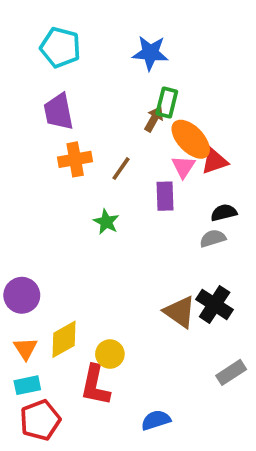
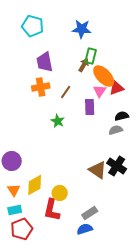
purple trapezoid: (59, 112) -> (45, 62), moved
gray rectangle: (231, 372) -> (90, 213), moved

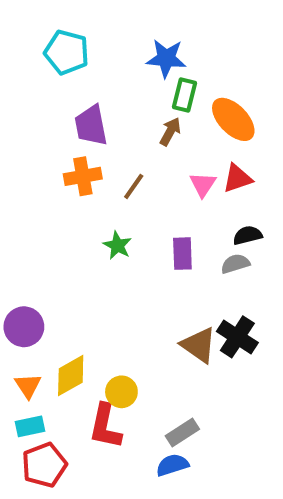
green rectangle: (91, 56) -> (184, 95), moved
orange ellipse: (104, 76) -> (233, 119), moved
purple rectangle: (90, 107) -> (182, 254), moved

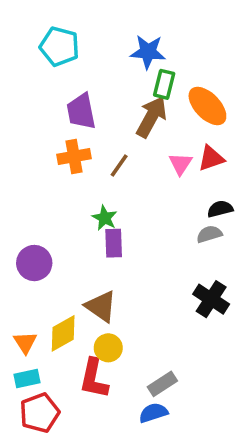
brown arrow: (170, 132) -> (152, 117), size x1.6
purple rectangle: (182, 254) -> (114, 243), moved
purple circle: (24, 327) -> (34, 263), moved
brown triangle: (199, 345) -> (101, 306), moved

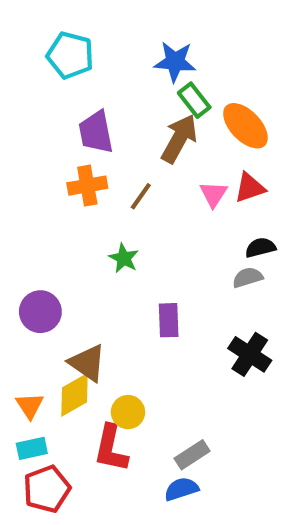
green rectangle: (164, 84) -> (194, 100), turned -52
purple rectangle: (114, 243) -> (169, 320), moved
brown triangle: (101, 306) -> (87, 363), moved

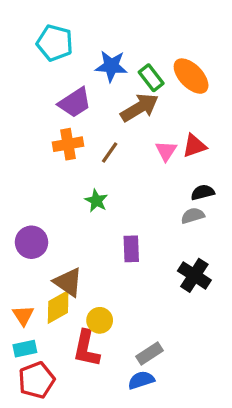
blue star: (175, 62) -> (111, 66), moved
orange ellipse: (245, 126) -> (191, 76), moved
purple trapezoid: (96, 132) -> (75, 103), turned -112
brown arrow: (179, 139) -> (140, 108), turned 30

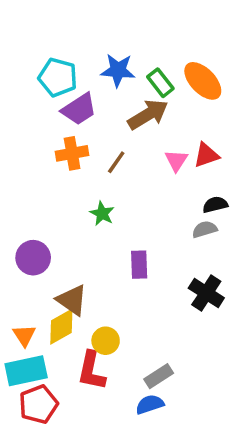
cyan pentagon: (55, 43) -> (58, 77), moved
cyan rectangle: (25, 349) -> (26, 371), size x1.6

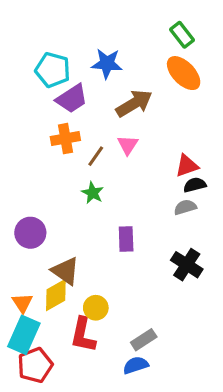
green rectangle: (160, 83) -> (182, 35), moved
red triangle: (206, 155) -> (187, 166), moved
pink triangle: (176, 160) -> (128, 145), moved
brown line: (116, 162) -> (96, 156), moved
cyan rectangle: (26, 371) -> (24, 335), turned -54

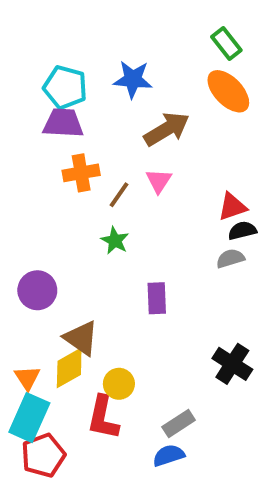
purple trapezoid: (72, 99) -> (63, 123), moved, turned -144
black cross: (187, 265) -> (232, 364), moved

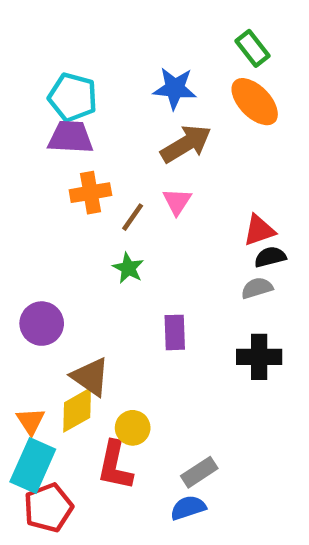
blue star: (133, 79) -> (175, 88), moved
black cross: (232, 364) -> (259, 357), moved, turned -33

